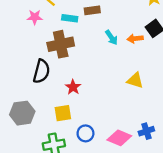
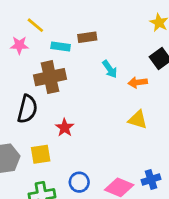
orange arrow: (135, 39) -> (138, 82), moved
yellow square: (63, 113) -> (41, 154), moved

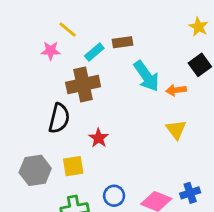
cyan rectangle: (61, 47) -> (94, 52), turned -48
cyan arrow: (110, 69) -> (146, 76), size x1.6
yellow triangle: (138, 120) -> (176, 130), turned 36

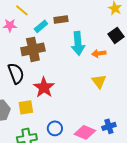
cyan arrow: (146, 76) -> (78, 43), turned 30
black semicircle: (59, 118) -> (16, 73), turned -35
red star: (99, 138) -> (44, 87), size x1.5

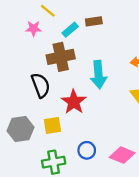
cyan arrow: (78, 43) -> (99, 75), moved

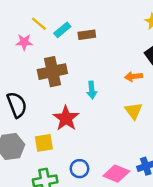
cyan rectangle: (70, 30) -> (62, 30), moved
cyan arrow: (99, 75) -> (92, 90), size x0.6
black semicircle: (41, 85) -> (17, 105), moved

